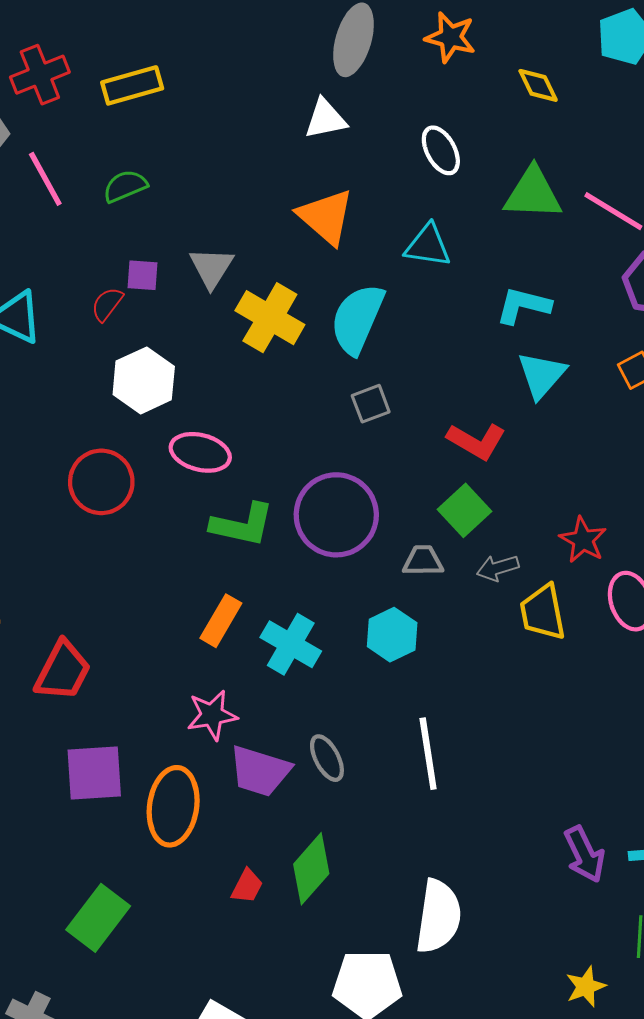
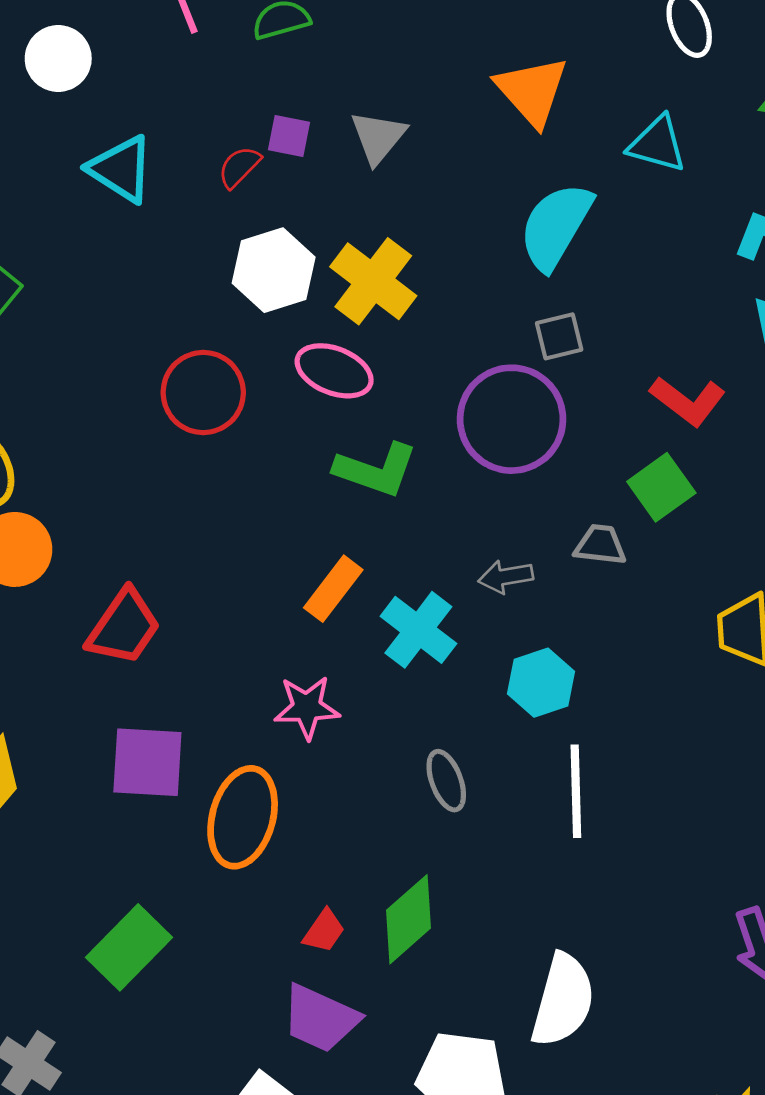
yellow cross: (270, 318) -> (373, 281), moved
purple circle: (336, 515) -> (512, 419), moved
gray arrow: (498, 568) -> (506, 577), moved
cyan hexagon: (392, 635) -> (541, 683), moved
purple trapezoid: (260, 771) -> (320, 1018), moved

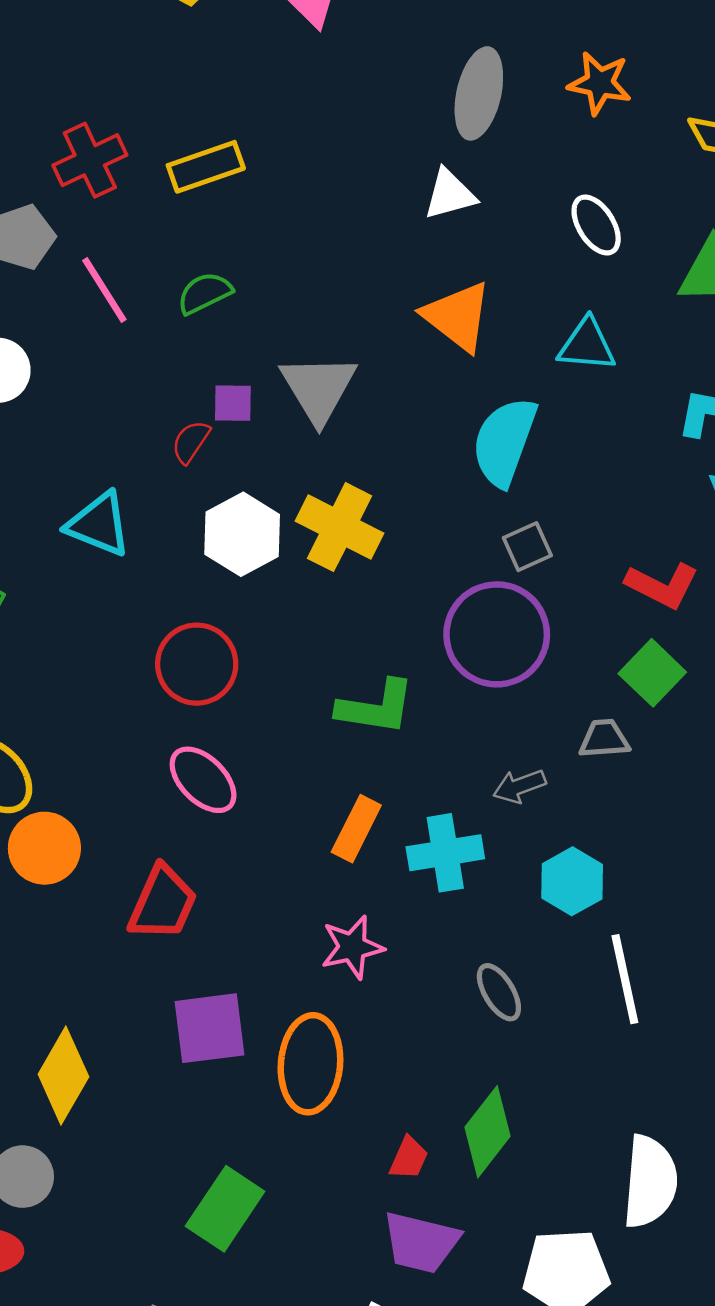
gray triangle: (378, 137) -> (318, 388), size x1.4
cyan triangle: (121, 169) -> (99, 524), moved
pink ellipse: (334, 371) -> (203, 780), moved, turned 34
cyan cross: (418, 630) -> (445, 853), turned -36

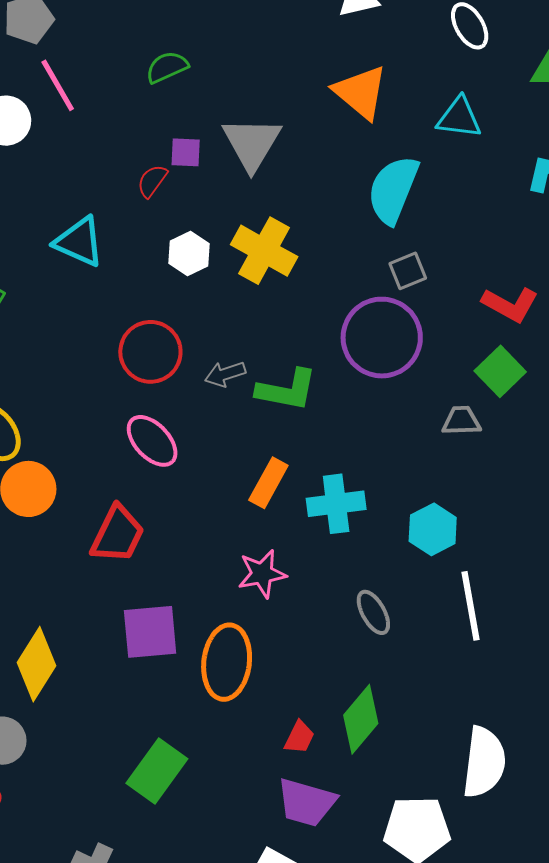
pink line: (104, 290) -> (58, 85), moved
white hexagon: (242, 534) -> (189, 253), size x0.7
gray arrow: (519, 786) -> (225, 374), moved

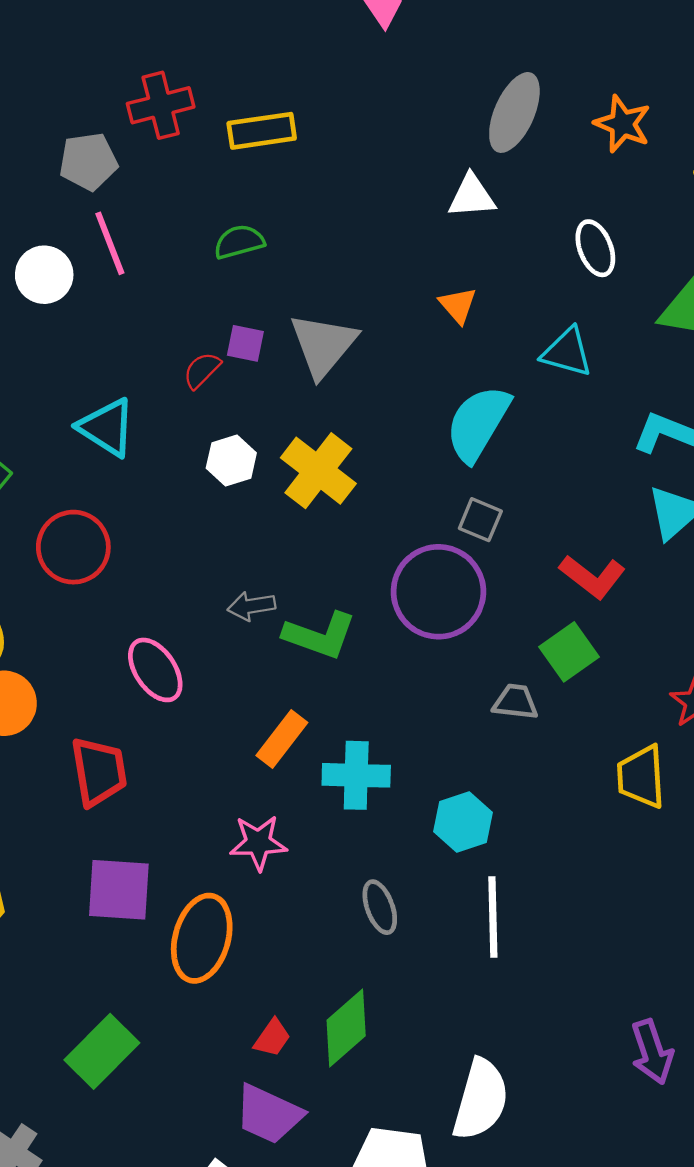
orange triangle: (361, 92) -> (458, 305), size x0.6
gray square: (408, 271) -> (480, 520), turned 36
red circle: (150, 352) -> (73, 547), moved
red trapezoid: (118, 534) -> (99, 772), turned -44

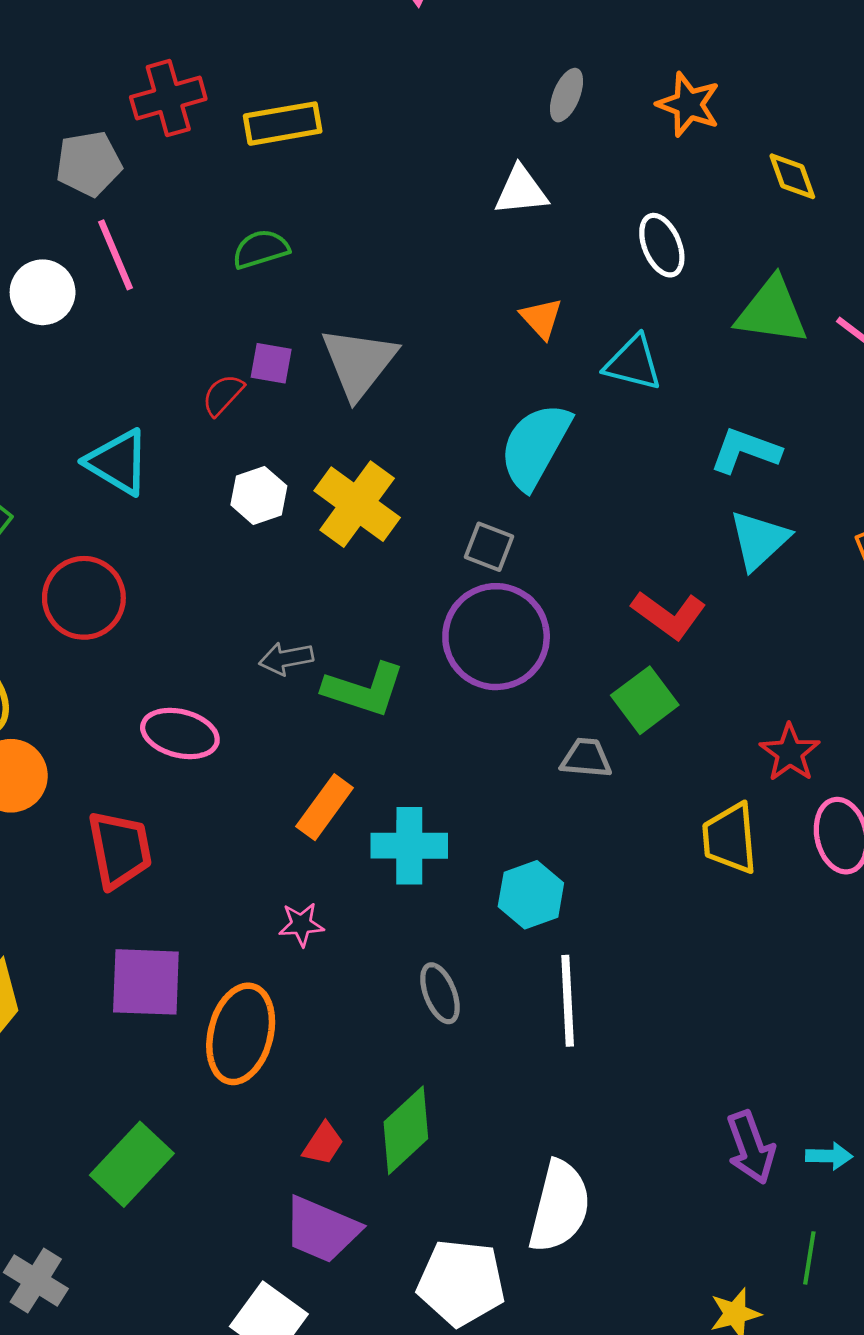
gray ellipse: (514, 112) -> (566, 95), size x0.6
orange triangle: (458, 305) -> (541, 318), moved
gray square: (480, 520) -> (489, 547), moved
pink ellipse: (155, 670) -> (180, 733), turned -40
pink star: (258, 843) -> (301, 924), size x0.7

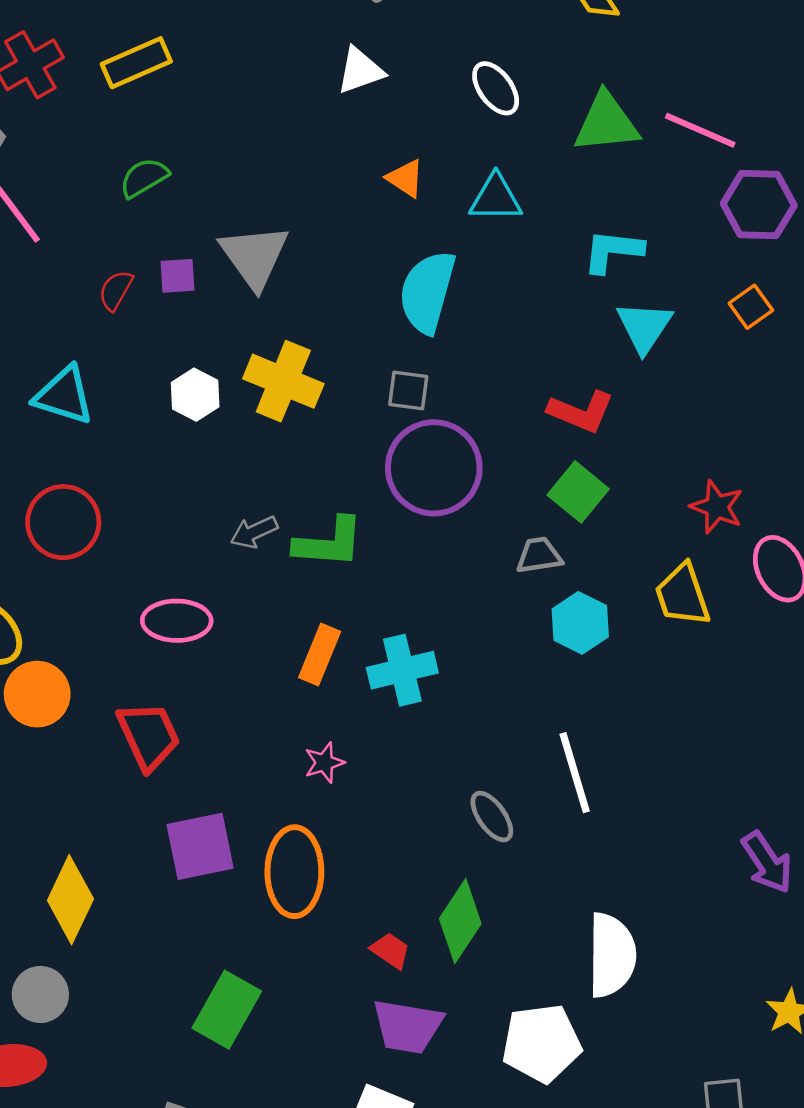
red semicircle: (223, 395) -> (116, 290), moved
cyan hexagon: (531, 895) -> (580, 623), moved
gray ellipse: (440, 993) -> (492, 817), moved
red trapezoid: (323, 1144) -> (390, 951), turned -75

